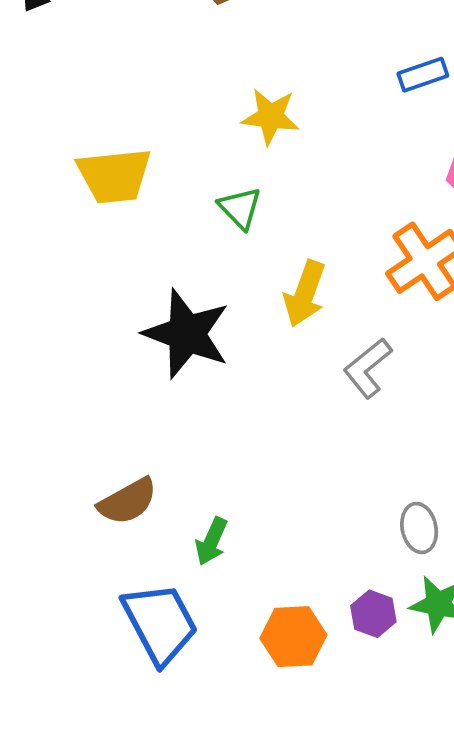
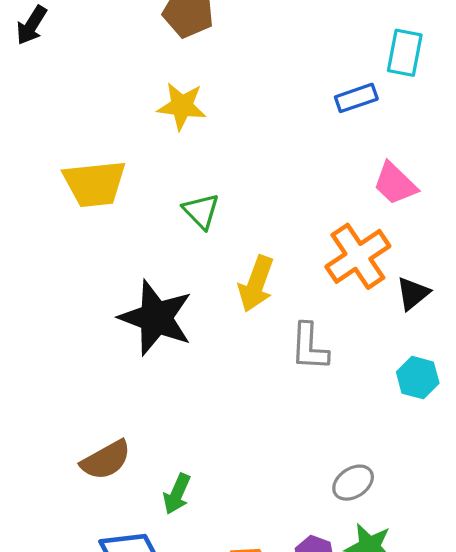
yellow star: (270, 117) -> (182, 106), moved
gray L-shape: (368, 368) -> (309, 347), turned -48
gray ellipse: (419, 528) -> (353, 483), turned 69

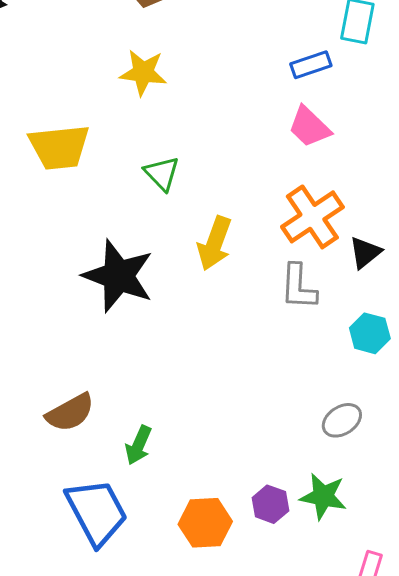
pink trapezoid: (395, 184) -> (309, 127), moved
gray L-shape: (309, 347) -> (298, 287), moved
gray ellipse: (353, 483) -> (342, 420), moved

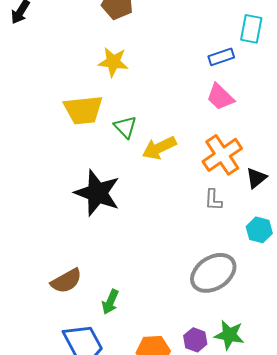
yellow trapezoid: (59, 147) -> (83, 110), moved
yellow arrow: (215, 243) -> (159, 148), moved, turned 44
gray L-shape: (298, 287) -> (213, 200), size x0.7
gray ellipse: (342, 420) -> (213, 273), moved, size x1.8

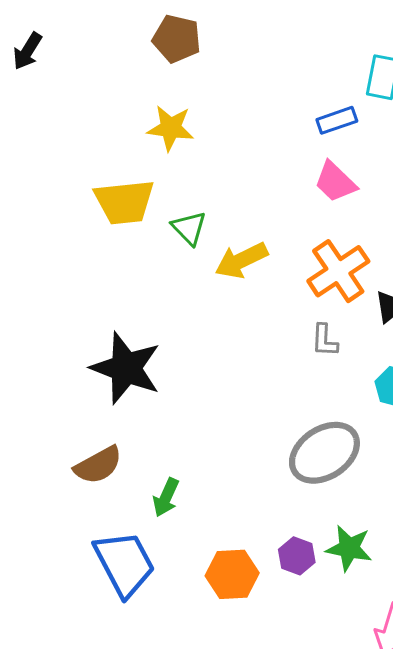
black star: (97, 193) -> (126, 368), moved

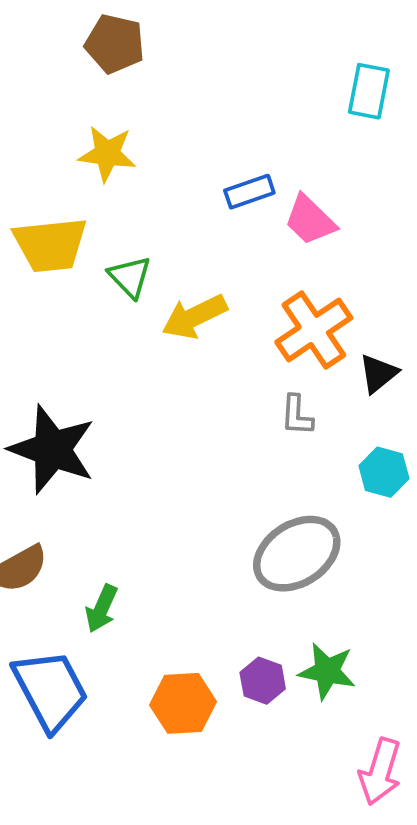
blue rectangle: (337, 120) -> (249, 192), moved

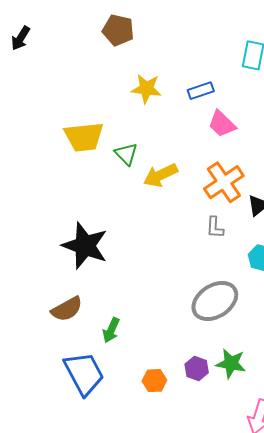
yellow star: (107, 154) -> (146, 89), moved
blue rectangle: (249, 192) -> (201, 91), moved
orange hexagon: (183, 703) -> (154, 381), size x0.7

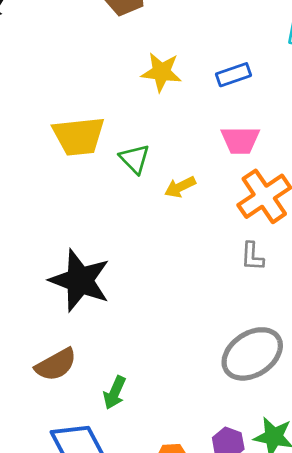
pink trapezoid: (222, 124) -> (240, 140), moved, turned -44
yellow arrow: (160, 175) -> (180, 187), size x0.7

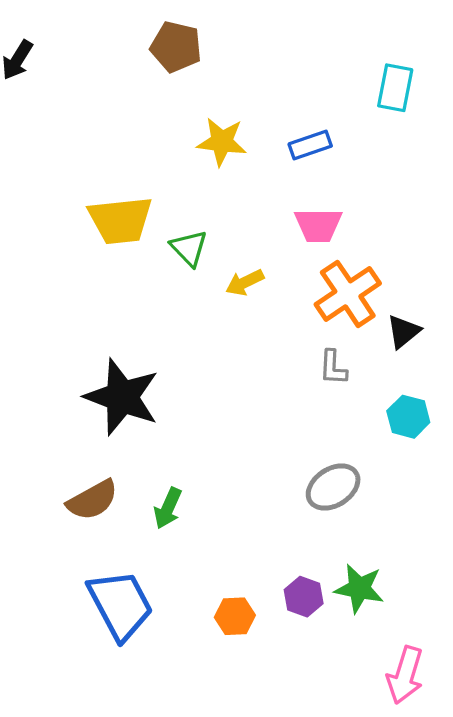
gray ellipse: (252, 354) -> (333, 487), size x0.7
green arrow: (115, 393) -> (168, 508), moved

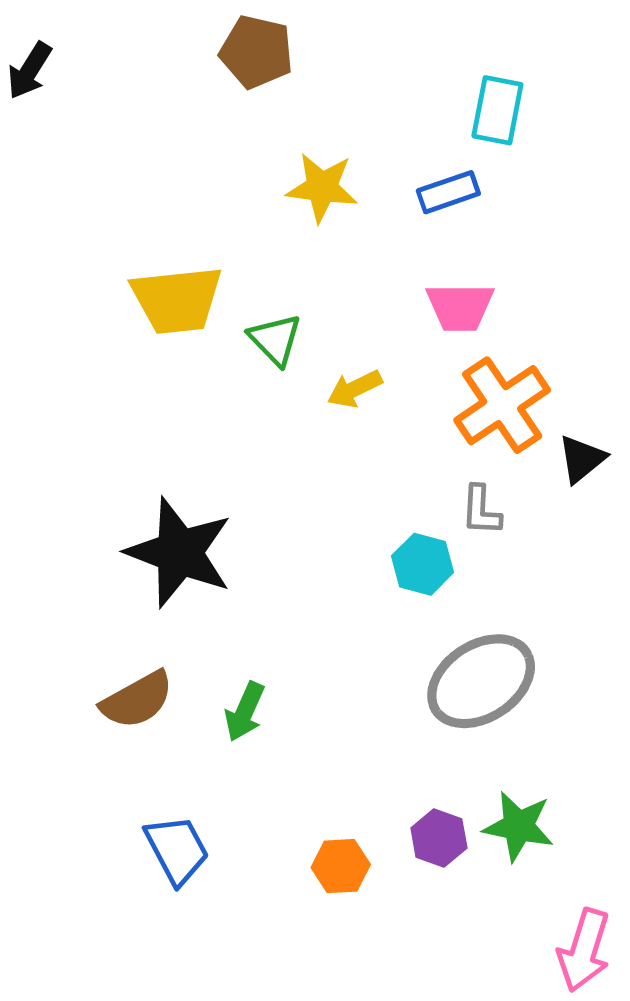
cyan rectangle: (395, 88) -> (497, 110), moved
cyan hexagon: (408, 417) -> (423, 564), moved
gray ellipse: (333, 487) -> (481, 681), size x1.4
blue trapezoid: (120, 605) -> (177, 850), size x0.7

